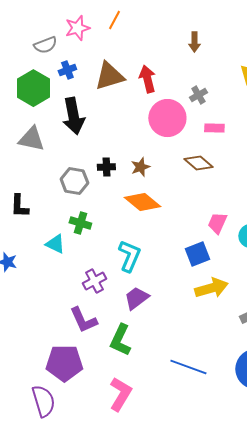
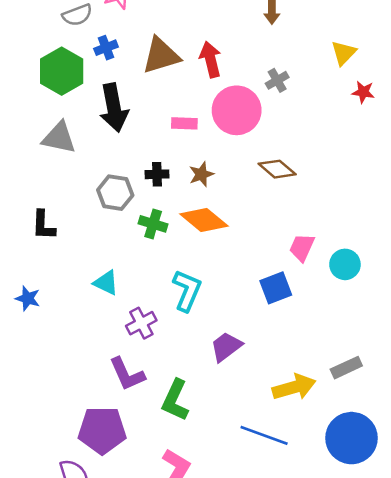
pink rectangle: (214, 128) -> (184, 123), moved
green cross: (80, 223) -> (153, 224), moved
cyan triangle: (55, 244) -> (106, 283), moved
yellow arrow: (211, 288) -> (294, 387), moved
purple trapezoid: (136, 298) -> (226, 347), moved

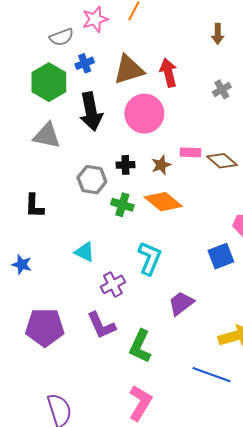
pink circle: (237, 110) -> (144, 114), moved
pink rectangle: (184, 123) -> (190, 152), moved
purple pentagon: (102, 430) -> (45, 327), moved

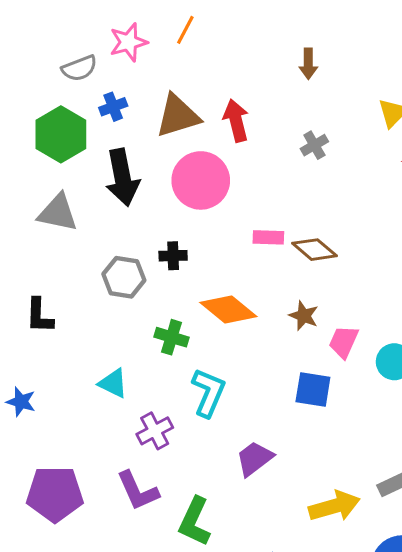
brown star: (161, 165) -> (304, 316), moved, turned -30
green cross: (122, 205) -> (172, 337), moved
blue square: (221, 256) -> (313, 389), turned 30

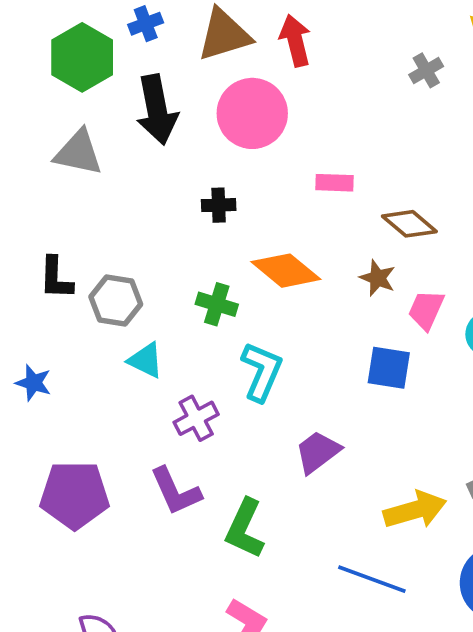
gray cross: (314, 145) -> (426, 70), moved
brown diamond: (314, 250) -> (409, 224), moved
gray hexagon: (124, 277) -> (116, 300), moved

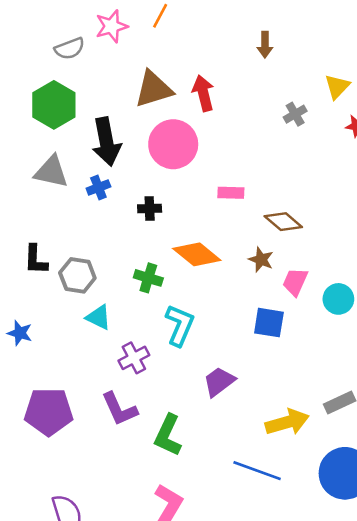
blue cross: (146, 24) -> (98, 187), moved

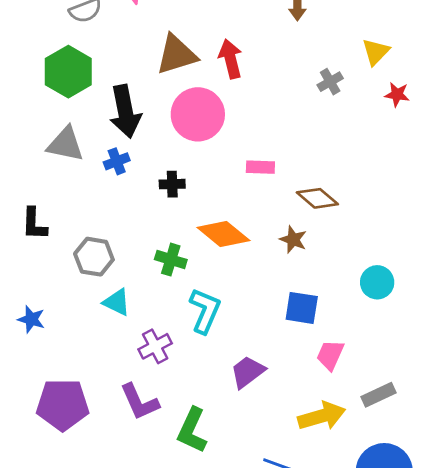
black L-shape: (36, 260) -> (34, 224), moved
pink trapezoid: (295, 282) -> (330, 355), moved

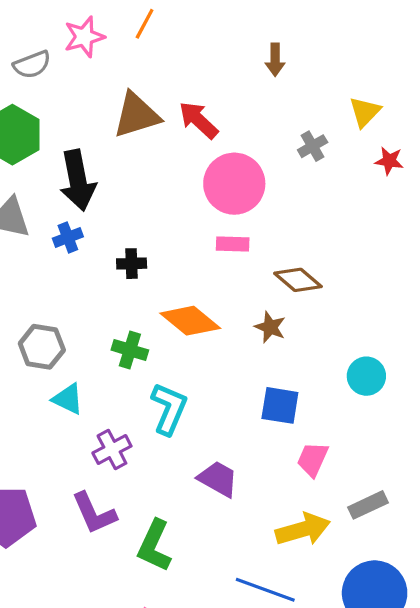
red arrow: (231, 59) -> (198, 120), turned -33
pink circle: (198, 114) -> (234, 184), moved
purple trapezoid: (248, 372) -> (218, 479), turned 66

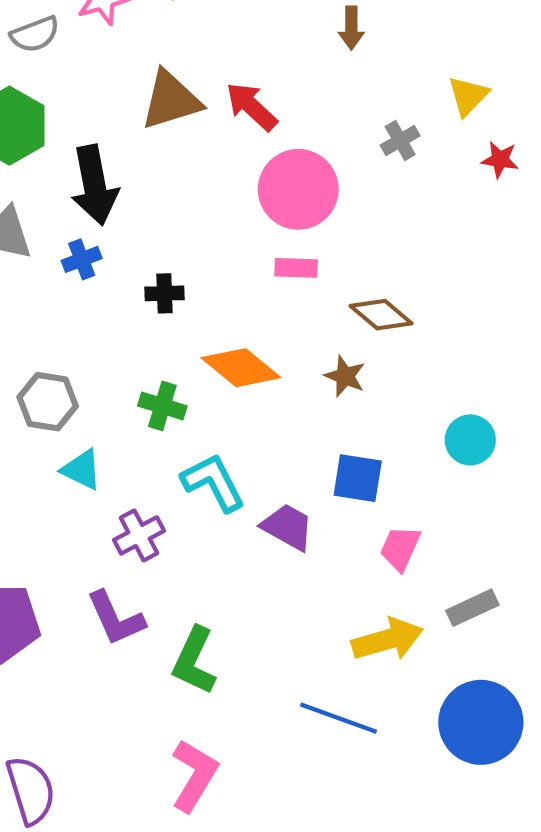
cyan L-shape: (169, 409) -> (213, 482), turned -50
purple trapezoid: (218, 479) -> (288, 527), moved

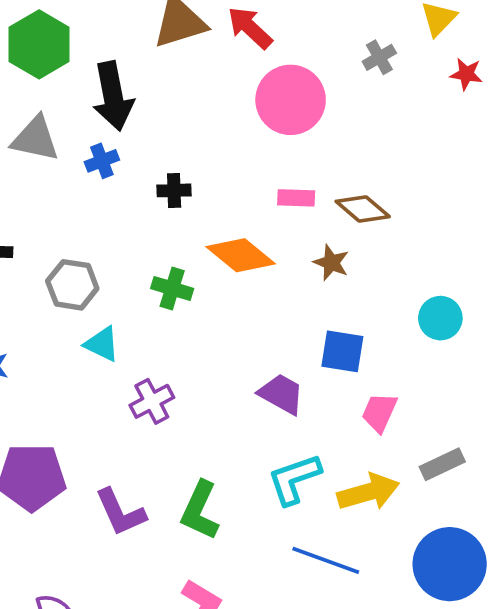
pink rectangle: (296, 268) -> (296, 198), moved
cyan L-shape: (213, 482) -> (294, 479), moved, turned -82
purple L-shape: (116, 618) -> (120, 512), moved

